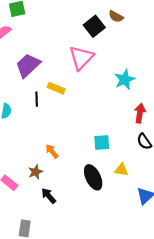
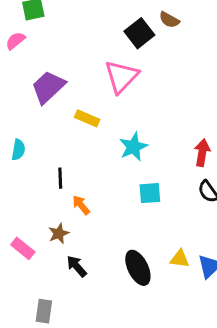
cyan star: (125, 80) -> (133, 147), moved
black line: (37, 99) -> (60, 178), moved
yellow triangle: (121, 170) -> (180, 259), moved
black ellipse: (93, 177) -> (138, 268), moved

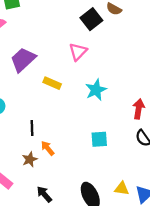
pink triangle: (121, 77) -> (78, 52), size x0.7
cyan star: (133, 147) -> (96, 90), moved
brown star: (59, 233) -> (30, 159), moved

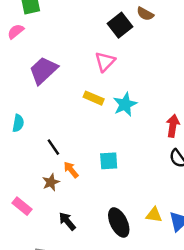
yellow rectangle: (52, 83) -> (94, 98), moved
black line: (32, 128) -> (53, 147), turned -32
cyan square: (99, 139) -> (109, 161), moved

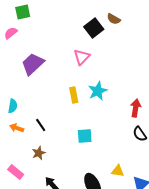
yellow rectangle: (94, 98) -> (74, 95), moved, turned 56
orange arrow: (71, 170) -> (17, 128), moved, turned -32
yellow triangle: (154, 215) -> (118, 171), moved

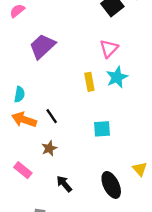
pink triangle: (82, 57) -> (109, 49), moved
orange arrow: (17, 128) -> (24, 120), size x1.5
yellow triangle: (118, 171) -> (140, 169), turned 40

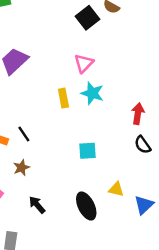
cyan star: (117, 77) -> (92, 93), turned -30
cyan square: (102, 129) -> (87, 151), moved
yellow triangle: (140, 169) -> (116, 189), turned -35

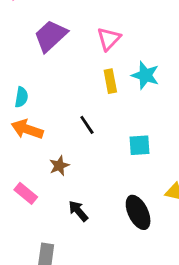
pink triangle: (84, 63) -> (109, 39), moved
black line: (24, 134) -> (87, 125), moved

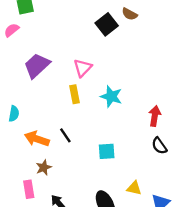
yellow rectangle: (110, 81) -> (75, 94), moved
orange arrow: (27, 129) -> (37, 139), moved
pink rectangle: (26, 193) -> (29, 189), moved, turned 42

